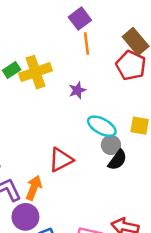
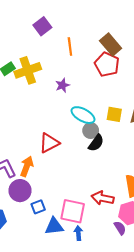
purple square: (80, 19) -> (42, 26), moved

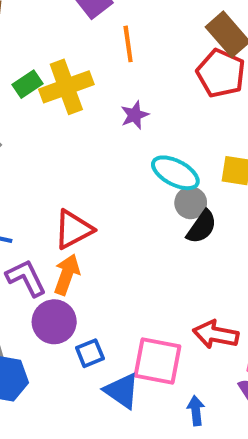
orange line: (70, 46) -> (128, 44), moved
red triangle: (49, 143) -> (73, 229), moved
blue triangle: (54, 226) -> (122, 391), turned 42
blue arrow: (78, 233) -> (196, 411), moved

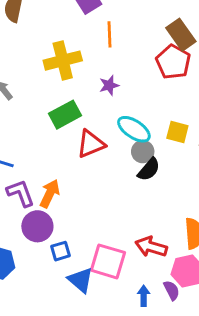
green rectangle: (27, 84) -> (65, 115), moved, size x1.5
red triangle: (73, 229) -> (91, 144), moved
blue arrow: (196, 411) -> (144, 296), moved

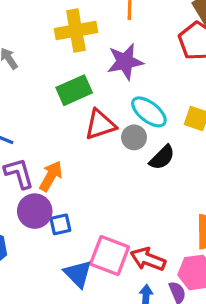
purple star: (109, 85) -> (125, 62), size x1.6
gray circle: (143, 152) -> (134, 137), moved
red arrow: (151, 247) -> (148, 259), moved
blue square: (61, 251) -> (60, 224), moved

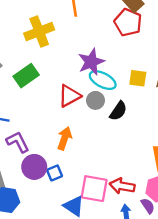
purple star: (125, 62) -> (91, 62), moved
green rectangle: (74, 90) -> (26, 76), moved
orange arrow: (51, 176) -> (65, 138), moved

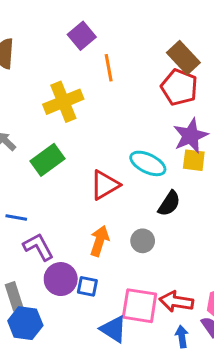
purple star: (91, 62) -> (191, 136), moved
gray circle: (95, 100) -> (143, 241), moved
blue square: (55, 173) -> (87, 286), turned 35

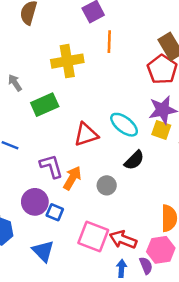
purple L-shape: (38, 247) -> (51, 166), moved
blue triangle: (114, 329) -> (43, 251), moved

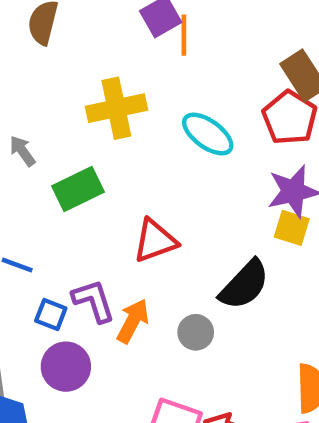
orange line: (109, 42) -> (184, 35), moved
cyan ellipse: (124, 125) -> (208, 134), moved
black semicircle: (134, 160) -> (244, 285), size x1.4
blue square: (55, 212) -> (51, 315), moved

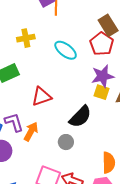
yellow cross: (116, 108) -> (26, 38), size x0.7
gray circle: (196, 332) -> (66, 142), moved

